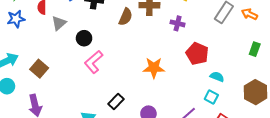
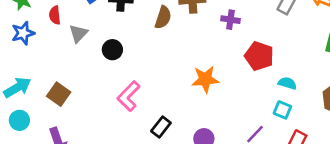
pink L-shape: (94, 62) -> (129, 96), moved

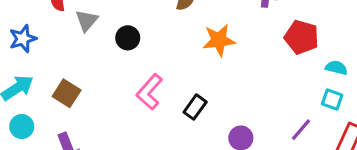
blue star: (23, 33) -> (23, 39), moved
orange star: (205, 79) -> (219, 40), moved
black rectangle: (161, 127) -> (195, 107), moved

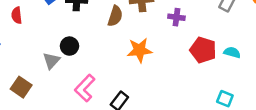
gray triangle: (87, 21) -> (51, 61), moved
cyan semicircle: (336, 68) -> (232, 52), moved

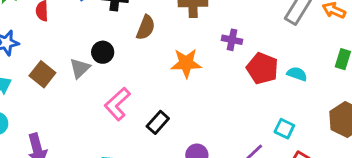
brown semicircle: (115, 16) -> (146, 27), moved
purple cross: (176, 17) -> (232, 40), moved
brown square: (21, 87) -> (42, 74), moved

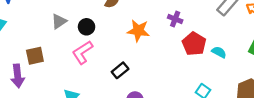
black circle: (103, 52) -> (87, 27), moved
brown square: (42, 74) -> (35, 56), moved, turned 30
black rectangle: (158, 122) -> (120, 70), moved

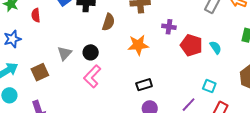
cyan semicircle: (219, 52) -> (216, 47), turned 40
brown square: (35, 56) -> (40, 72), moved
black rectangle: (120, 70) -> (144, 85), moved, turned 35

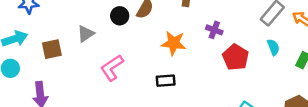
cyan semicircle: (216, 47) -> (273, 47), moved
black circle: (91, 52) -> (120, 16), moved
black rectangle: (144, 85) -> (166, 81), moved

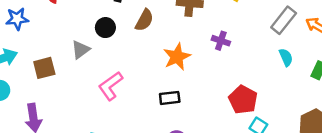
black circle: (120, 16) -> (105, 28), moved
orange star: (174, 43) -> (177, 57), turned -30
red pentagon: (236, 57) -> (243, 100), moved

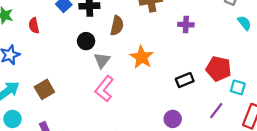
gray triangle: (81, 50) -> (102, 60), moved
orange star: (177, 57) -> (142, 57), moved
black rectangle: (170, 98) -> (185, 80), moved

